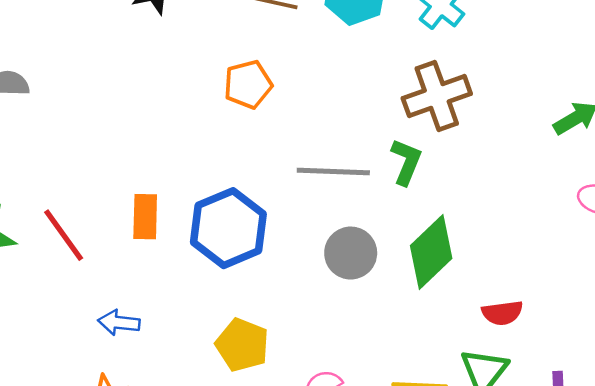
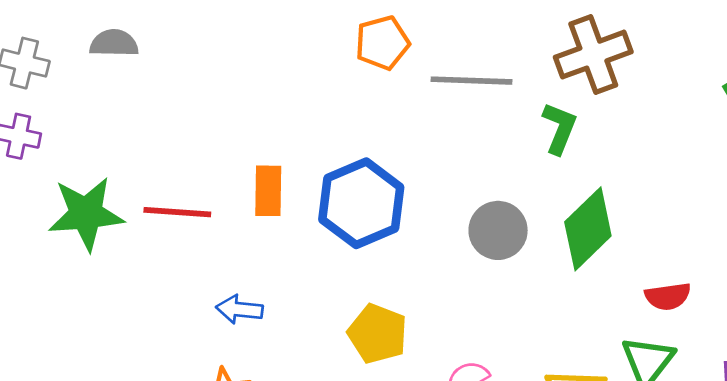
gray line: (333, 171) -> (472, 81), moved
red line: (64, 235) -> (177, 212), turned -50

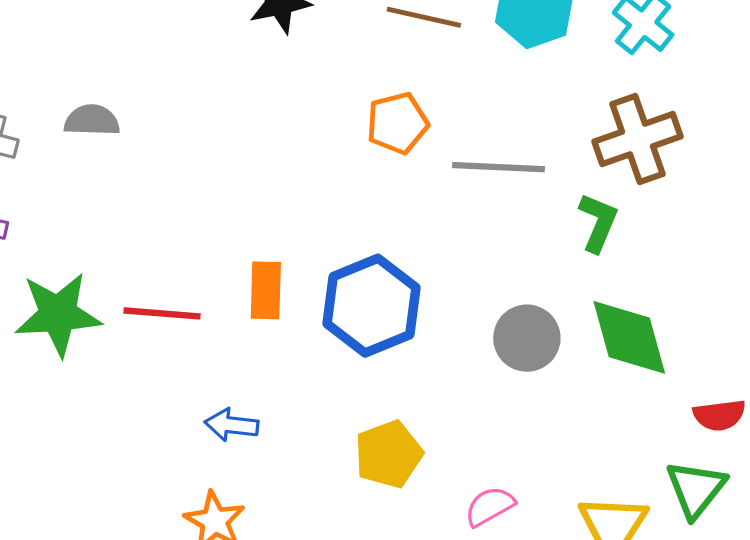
green diamond: (588, 229) -> (629, 337), turned -62
yellow pentagon: (378, 334) -> (389, 454), turned 30

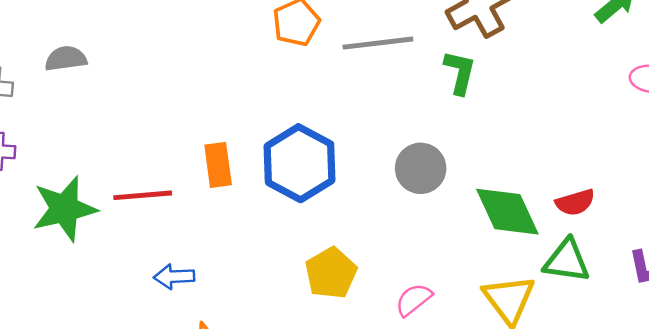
green diamond: (629, 337) -> (507, 212), moved
blue arrow: (232, 425) -> (174, 277), moved
green triangle: (696, 489) -> (567, 261), turned -51

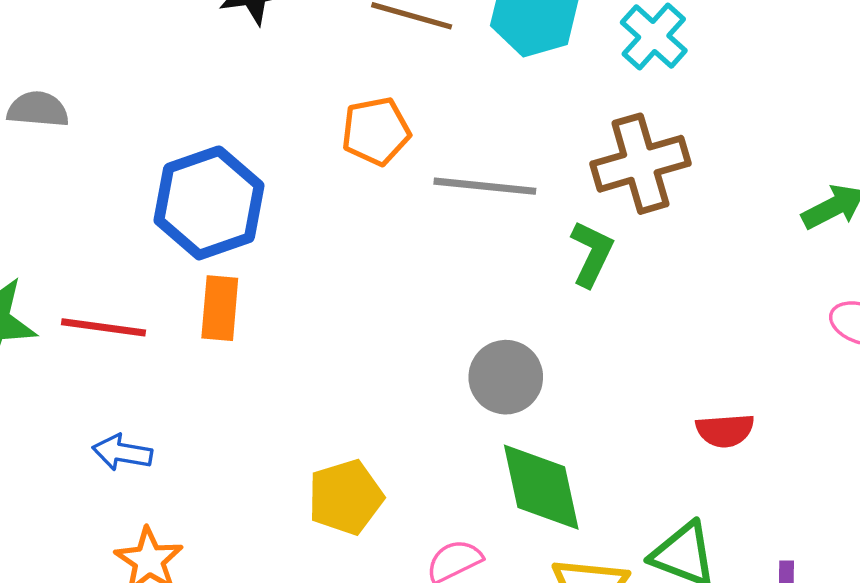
blue hexagon: (300, 163) -> (209, 203), moved
red semicircle: (575, 202) -> (725, 430), moved
green diamond: (507, 212) -> (541, 487), moved

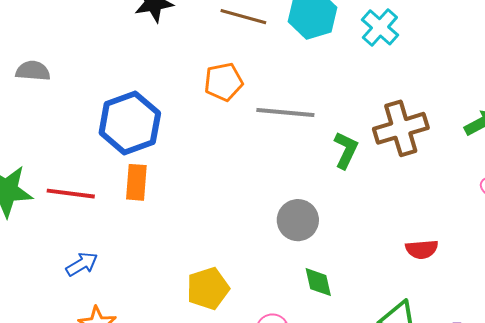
brown cross: (640, 164) -> (401, 128), moved
blue arrow: (122, 452) -> (82, 264), turned 140
green diamond: (541, 487) -> (318, 282), size x0.6

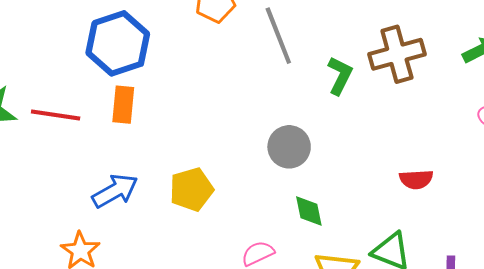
gray line: (285, 113) -> (278, 36), turned 62
blue arrow: (82, 264) -> (115, 191), moved, size x1.4
yellow pentagon: (208, 288) -> (191, 189), moved

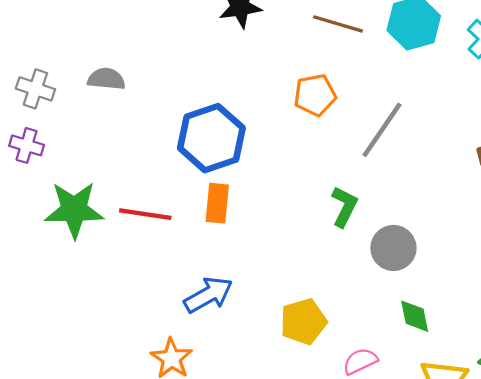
gray line: (278, 36) -> (382, 130), turned 56
green L-shape: (340, 76) -> (344, 207), moved
yellow pentagon: (191, 189) -> (303, 322), moved

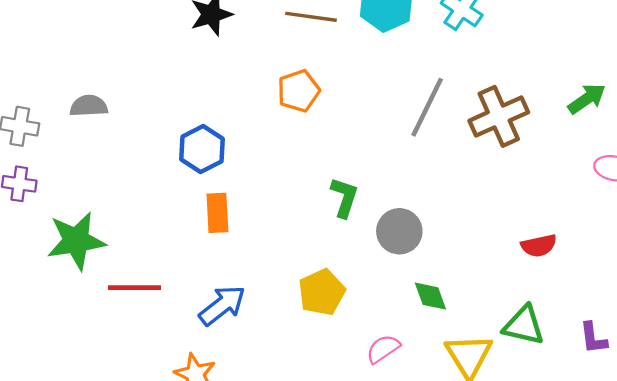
gray line: (382, 130) -> (427, 107), moved
blue hexagon: (211, 138) -> (202, 149), size x0.7
red line: (145, 214) -> (134, 288), moved
yellow pentagon: (303, 322) -> (322, 292), moved

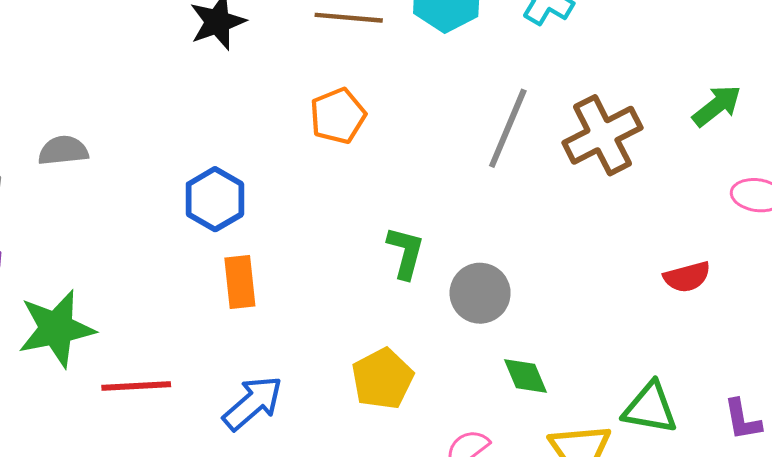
red semicircle: (539, 246) -> (687, 277), moved

